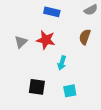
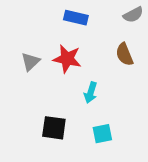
brown semicircle: (85, 37) -> (124, 54), turned -42

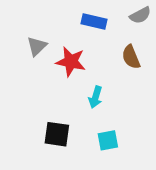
blue rectangle: (76, 18) -> (94, 21), moved
gray triangle: (30, 62) -> (37, 46), moved

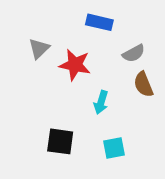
gray semicircle: (140, 15) -> (134, 53), moved
brown semicircle: (131, 57) -> (143, 84), moved

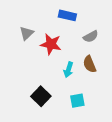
brown semicircle: (143, 84) -> (90, 64), moved
black square: (60, 141) -> (41, 96), turned 36

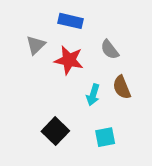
blue rectangle: (67, 15) -> (70, 21), moved
gray semicircle: (91, 36) -> (110, 50), moved, turned 80

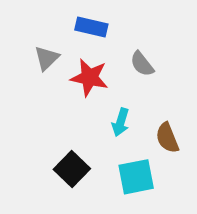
brown semicircle: (122, 87) -> (167, 138), moved
cyan square: (105, 137) -> (136, 177), size x1.4

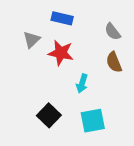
gray semicircle: (142, 64) -> (113, 32), moved
brown semicircle: (167, 138) -> (114, 62), moved

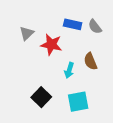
blue rectangle: (62, 18) -> (73, 24), moved
brown semicircle: (114, 62) -> (90, 61), moved

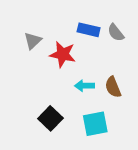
brown semicircle: (90, 61) -> (113, 87), moved
cyan arrow: (69, 70) -> (84, 86), turned 72

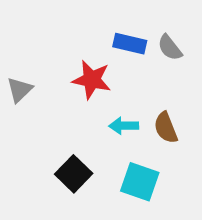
gray triangle: (33, 41) -> (20, 90), moved
cyan square: (95, 124) -> (140, 182), turned 30

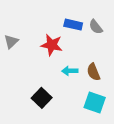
gray triangle: (20, 90) -> (11, 42), moved
cyan square: (140, 182) -> (95, 102), moved

